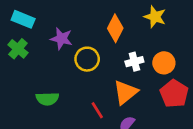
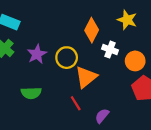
purple star: (61, 39) -> (37, 54), moved, turned 30
white cross: (134, 62) -> (110, 50), moved, turned 35
orange triangle: (125, 92) -> (86, 77), moved

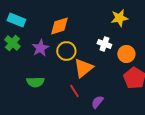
yellow star: (127, 20) -> (119, 18), turned -30
orange diamond: (92, 30) -> (59, 26), moved, turned 45

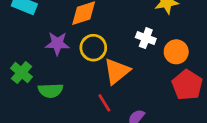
green cross: (12, 43) -> (22, 73), moved
purple star: (40, 48) -> (57, 44), turned 30

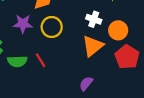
orange triangle: (117, 71) -> (93, 46), moved
red line: (104, 103) -> (41, 60), moved

